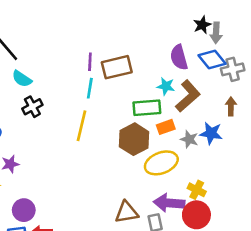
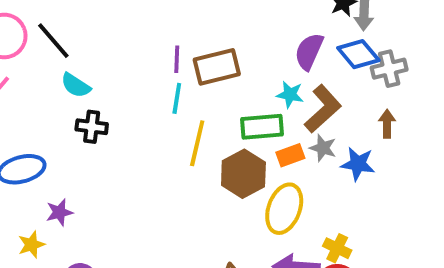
purple semicircle: (179, 57) -> (309, 51), turned 40
black cross: (32, 107) -> (92, 127), turned 36
yellow line: (82, 126) -> (197, 143), moved
gray star: (189, 139) -> (323, 148), moved
yellow ellipse: (161, 163) -> (284, 209), turned -48

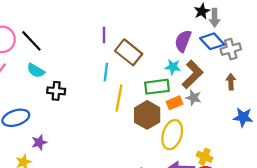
purple line: (177, 59) -> (104, 35), moved
brown rectangle: (217, 67) -> (129, 52), turned 55
cyan semicircle: (76, 85) -> (36, 71), moved
blue star: (358, 164) -> (243, 117), moved

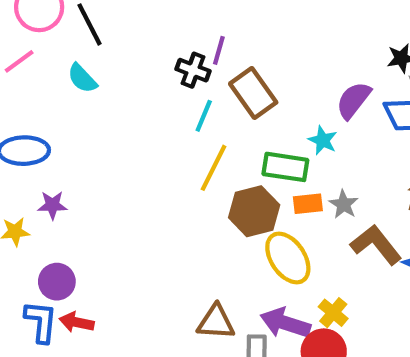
brown L-shape: (193, 75) -> (376, 245), moved, turned -100
black cross: (56, 91) -> (193, 70), moved
yellow ellipse: (172, 135) -> (288, 258), turned -68

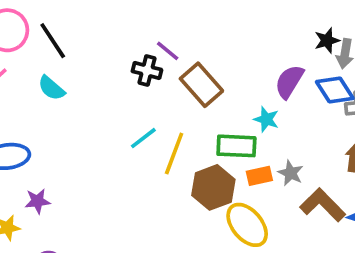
purple line: (219, 50) -> (168, 51), turned -60
cyan line: (204, 116) -> (143, 138), moved, turned 36

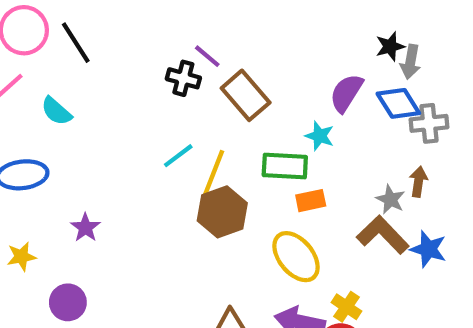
cyan semicircle: (51, 88) -> (56, 111), moved
gray star: (291, 173) -> (390, 199), moved
brown hexagon: (213, 187) -> (222, 212), moved
purple star: (37, 201) -> (85, 228), moved, turned -30

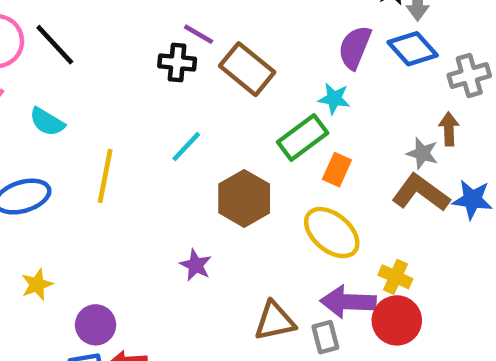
gray cross: (429, 123) -> (469, 75), moved
green rectangle: (285, 166) -> (303, 137), turned -30
yellow line: (213, 174) -> (105, 176), moved
orange rectangle: (311, 201) -> (337, 170), turned -44
purple star: (85, 228) -> (196, 265), moved

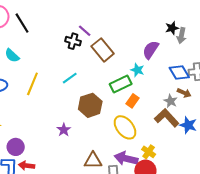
blue diamond: (413, 49) -> (179, 73), moved
brown arrow: (449, 129) -> (184, 93), turned 104

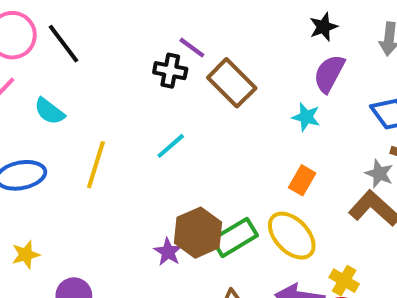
black star: (172, 28) -> (323, 27), moved
green rectangle: (121, 84) -> (235, 237), moved
brown hexagon: (90, 105) -> (198, 233), moved

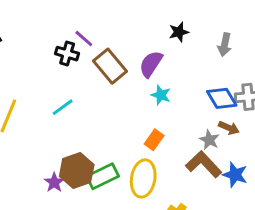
purple semicircle: (329, 73) -> (151, 64), moved
yellow ellipse: (292, 236) -> (143, 178), turned 48

